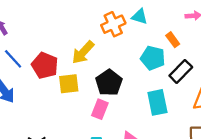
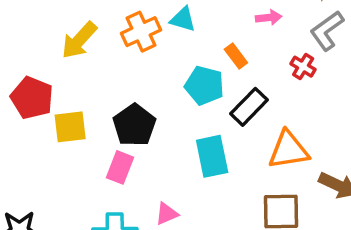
yellow arrow: (83, 52) -> (79, 40), moved

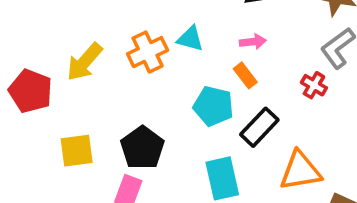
pink arrow: (269, 18) -> (253, 42), moved
red pentagon: (32, 98) -> (30, 91), moved

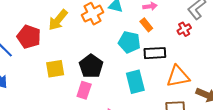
red cross: (314, 85) -> (184, 29), turned 32
black rectangle: (259, 127) -> (155, 53), turned 45

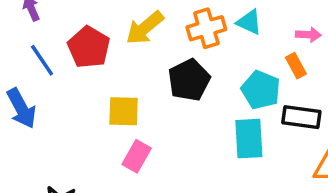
black pentagon: (91, 66) -> (189, 80), moved
cyan rectangle: (135, 82) -> (249, 139), moved
pink rectangle: (84, 90) -> (137, 156), moved

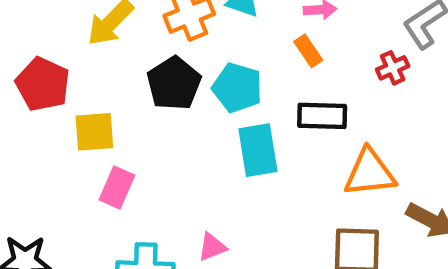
red pentagon: (89, 47) -> (43, 84), moved
cyan pentagon: (261, 90) -> (237, 88), moved

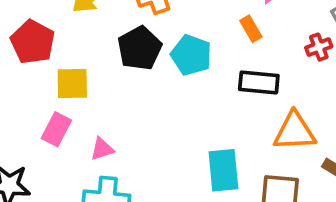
cyan rectangle: (258, 150) -> (223, 170), moved
pink rectangle: (117, 187) -> (56, 129), moved
pink triangle: (212, 247) -> (102, 149), moved

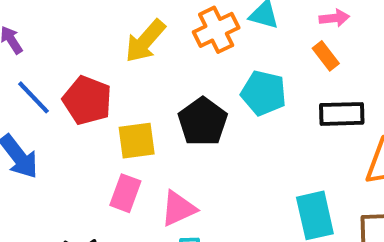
black pentagon: (140, 48) -> (203, 122), moved
pink triangle: (102, 149) -> (178, 209), size x1.4

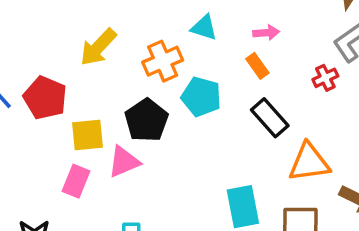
orange cross: (216, 30) -> (163, 61), moved
black rectangle: (342, 114) -> (270, 118), turned 48
pink triangle: (178, 209) -> (124, 162), moved

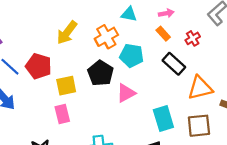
red cross: (325, 78) -> (193, 38), moved
pink triangle: (124, 162) -> (126, 93), moved
pink rectangle: (76, 181) -> (62, 114), turned -30

